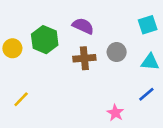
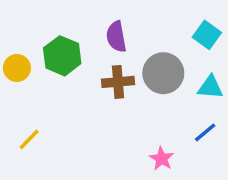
cyan square: (148, 25) -> (207, 35), turned -36
purple semicircle: (83, 26) -> (116, 37), turned -125
gray circle: (117, 52) -> (163, 73), size x1.5

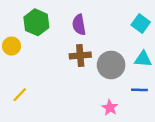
green hexagon: (62, 56) -> (36, 22), moved
gray circle: (163, 73) -> (111, 65), moved
blue line: (205, 132) -> (139, 90), turned 42

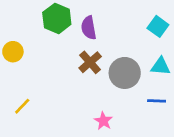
green hexagon: (36, 22) -> (57, 18), moved
brown cross: (80, 56) -> (90, 62), turned -36
pink star: (110, 108) -> (103, 121), moved

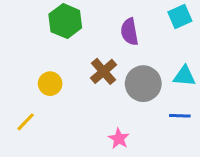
cyan square: (158, 26) -> (180, 16), moved, turned 30
purple semicircle: (89, 28) -> (129, 32), moved
yellow circle: (13, 52) -> (50, 84), moved

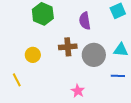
brown cross: (104, 71) -> (68, 47), turned 36
yellow line: (26, 122) -> (17, 80), turned -72

